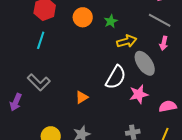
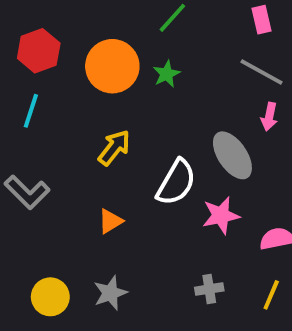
orange circle: (83, 17) -> (112, 66), size x1.4
yellow arrow: (127, 41) -> (114, 148), moved, turned -36

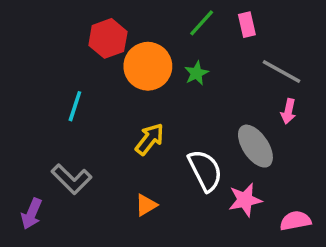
pink rectangle: (262, 20) -> (247, 25), moved
red hexagon: (39, 51) -> (108, 38), moved
white semicircle: (176, 182) -> (205, 170), turned -57

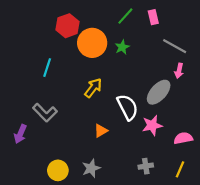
gray ellipse: (255, 146) -> (159, 92), turned 76
orange triangle: (146, 205) -> (101, 131), moved

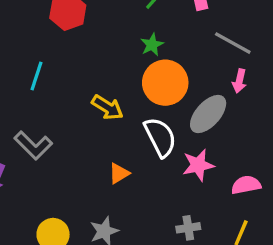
orange circle: (92, 43) -> (165, 83), moved
yellow arrow: (93, 88) -> (107, 107), turned 84

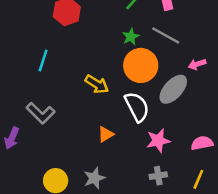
gray line: (233, 43) -> (166, 35), moved
pink arrow: (239, 81) -> (197, 64), turned 60
pink star: (198, 165) -> (158, 141), moved

